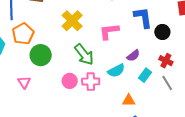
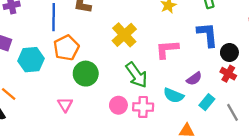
red cross: (166, 61) -> (228, 74), moved
cyan semicircle: (116, 71) -> (174, 95), turned 48

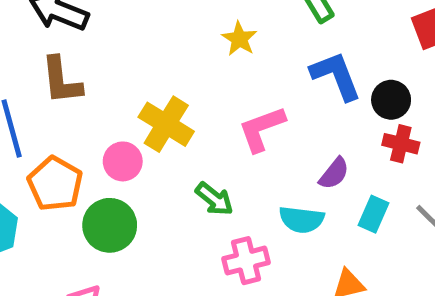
green arrow: (137, 75) -> (214, 199), size x0.7
pink circle: (118, 105) -> (123, 161), moved

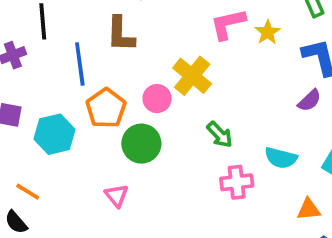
yellow star: (239, 39) -> (268, 32), moved
pink L-shape: (262, 129) -> (228, 24), moved
purple semicircle: (334, 173) -> (309, 100), moved

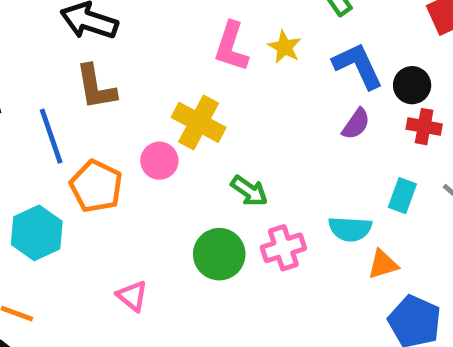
pink L-shape: (228, 24) -> (231, 47), turned -48
green circle: (141, 144) -> (219, 254), moved
cyan semicircle: (281, 158) -> (350, 229), moved

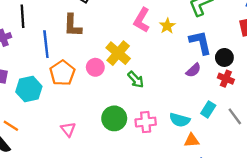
green arrow: (249, 191) -> (136, 80), moved

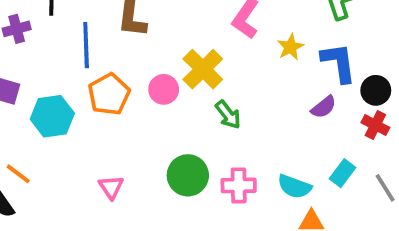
yellow star: (167, 26) -> (290, 47), moved

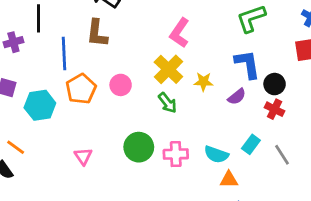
yellow star: (290, 47) -> (203, 82), moved, turned 30
yellow cross: (203, 69) -> (168, 69), moved

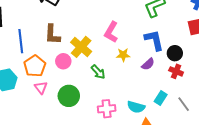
brown L-shape: (97, 33) -> (52, 34), moved
pink L-shape: (180, 33) -> (111, 32), moved
yellow cross: (168, 69) -> (81, 47), moved
green circle: (139, 147) -> (69, 96), moved
pink triangle: (83, 156) -> (41, 88), moved

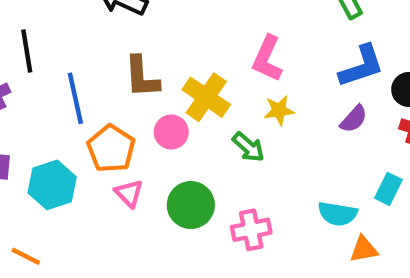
blue L-shape: (154, 40) -> (362, 66), turned 90
yellow star: (123, 55) -> (279, 110), moved
pink cross: (107, 109) -> (251, 230), moved

